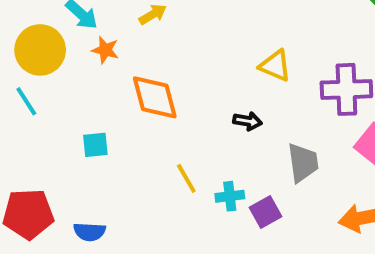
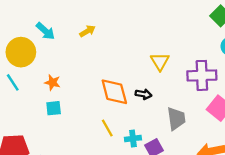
orange star: (105, 50) -> (52, 82), moved
yellow triangle: (275, 66) -> (160, 61), turned 36
orange diamond: (155, 97) -> (114, 92), moved

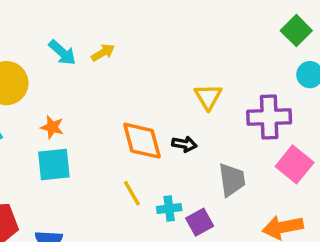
cyan arrow: (45, 31) -> (62, 53), moved
cyan square: (54, 108) -> (54, 164), size x1.5

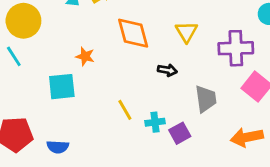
orange star: (52, 127) -> (85, 56), moved
orange diamond: (142, 141) -> (133, 33), moved

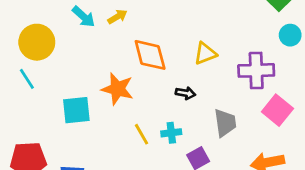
yellow triangle: (187, 32) -> (205, 53), turned 40
orange star: (85, 56) -> (117, 89), moved, size x1.6
cyan cross: (155, 122) -> (171, 133), moved

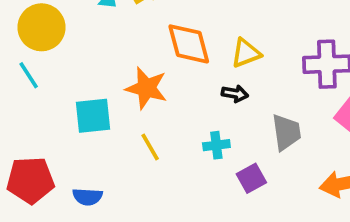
yellow triangle: (205, 53) -> (246, 53), moved
yellow line: (142, 134) -> (150, 147), moved

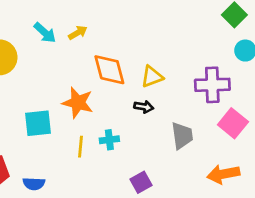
cyan cross: (216, 145) -> (109, 140), moved
yellow line: (150, 147) -> (81, 147), turned 35
purple square: (251, 178) -> (141, 182), moved

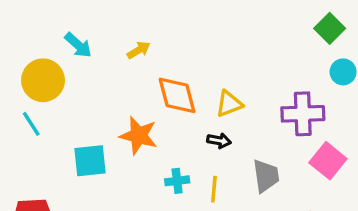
cyan arrow: (45, 33) -> (78, 45), moved
yellow line: (81, 147) -> (214, 189), moved

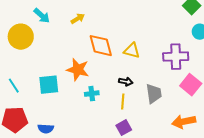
yellow triangle: (229, 104) -> (132, 51), turned 36
cyan line: (31, 124) -> (14, 86), moved
black arrow: (219, 141) -> (126, 82), moved
cyan cross: (177, 181) -> (92, 94), moved

